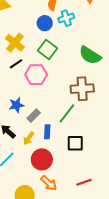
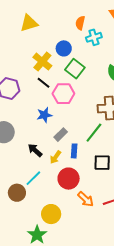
blue circle: (45, 23) -> (64, 48), moved
black line: (16, 64) -> (43, 83), turned 72
blue star: (16, 105) -> (44, 115), moved
orange arrow: (49, 183) -> (86, 199), moved

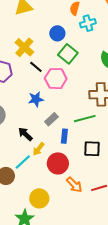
yellow cross: (42, 62) -> (24, 47), moved
green line: (94, 133) -> (85, 119), turned 35
yellow arrow: (55, 157) -> (39, 149), moved

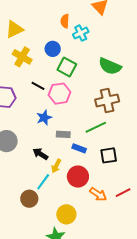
yellow cross: (24, 47) -> (22, 57), moved
gray rectangle: (51, 119) -> (63, 134), turned 56
blue rectangle: (64, 136) -> (79, 148), turned -64

